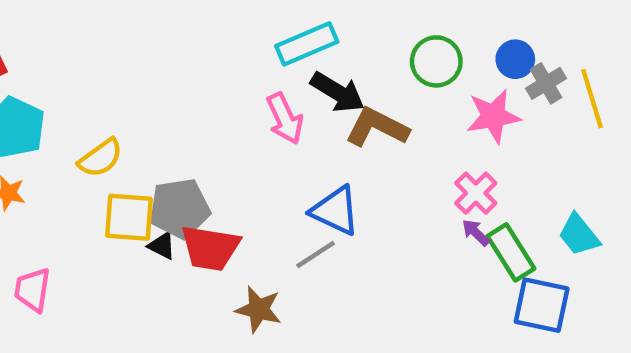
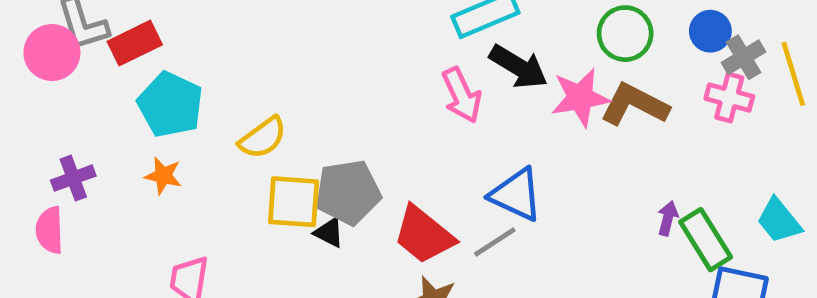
pink star: (493, 116) -> (580, 98), moved
brown L-shape: (377, 127) -> (635, 105), moved
pink cross: (476, 193) -> (729, 98), moved, turned -30
purple arrow: (476, 233) -> (668, 218), turned 60
red trapezoid: (210, 248) -> (424, 235), moved, turned 30

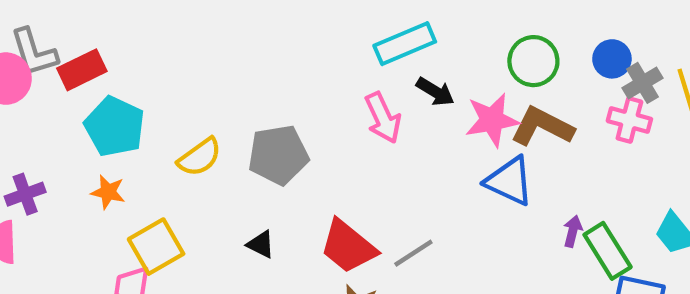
black arrow: (519, 67) -> (435, 92), size x0.7
gray pentagon: (348, 192) -> (278, 155), moved
blue triangle: (516, 195) -> (509, 181), moved
yellow square: (294, 202) -> (156, 247), moved, turned -34

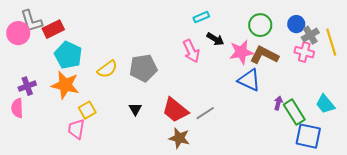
cyan rectangle: (405, 44) -> (201, 17), size x0.6
orange star: (108, 192) -> (65, 85), size x1.8
black triangle: (261, 244) -> (135, 109), turned 32
yellow square: (156, 247) -> (87, 110), size x0.7

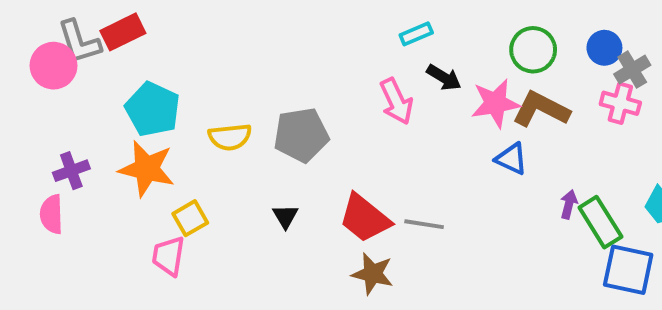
red rectangle: (53, 29) -> (123, 32), moved
yellow semicircle: (107, 69) -> (230, 137), turned 30
blue triangle: (249, 80) -> (511, 159), size x0.7
gray line: (205, 113) -> (424, 224), turned 42

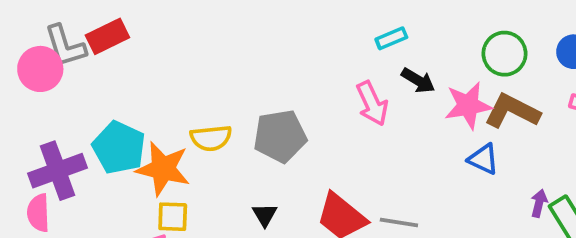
cyan pentagon: (153, 109) -> (119, 148), moved
orange star: (147, 169) -> (163, 169), moved
purple cross: (71, 171) -> (58, 171), size x1.6
yellow square: (190, 218) -> (173, 217), turned 32

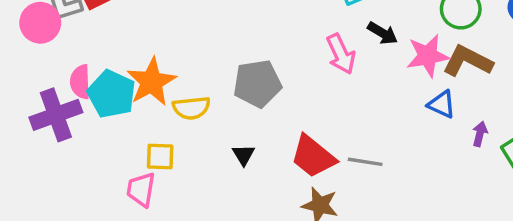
yellow semicircle: (211, 138) -> (191, 108), moved
orange star: (163, 169) -> (151, 82), moved, turned 30
purple arrow: (539, 203) -> (480, 134), moved
pink semicircle: (38, 213) -> (80, 82), moved

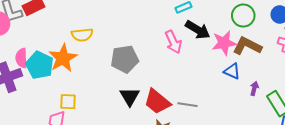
black arrow: (383, 33) -> (198, 30), size x1.4
yellow semicircle: (191, 108) -> (82, 35), moved
black triangle: (244, 155) -> (130, 97), moved, size x1.5

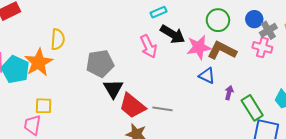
yellow semicircle: (82, 35) -> (58, 39), turned -80
black triangle: (130, 97) -> (113, 89), moved

